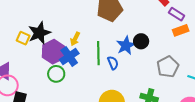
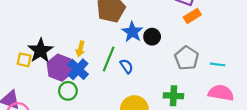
blue star: (126, 45) -> (132, 32), moved
green line: (98, 53) -> (109, 59), turned 35

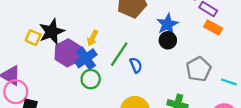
orange rectangle: (192, 16) -> (213, 27), turned 49
blue star: (132, 32) -> (167, 24), moved
green circle: (68, 91) -> (91, 79), moved

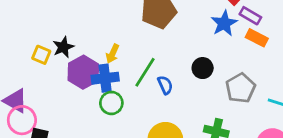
blue star: (167, 24) -> (224, 23), moved
black star: (52, 32) -> (63, 47), size x0.7
black circle: (168, 40) -> (203, 68), moved
blue cross: (86, 58) -> (105, 78), turned 30

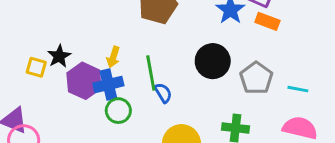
black circle: (203, 68) -> (213, 61), size x1.5
green line: (145, 72) -> (151, 73), turned -36
blue semicircle: (165, 85) -> (163, 93), moved

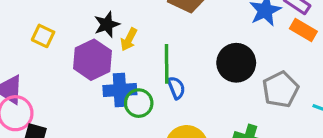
black star: (59, 56) -> (107, 24), moved
blue cross: (108, 85) -> (120, 90), moved
green circle: (118, 111) -> (139, 103), moved

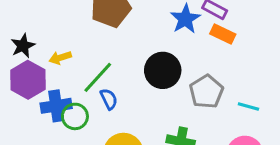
black star: (107, 24) -> (23, 46), moved
yellow arrow: (129, 39) -> (60, 58), turned 50
green line: (167, 64) -> (98, 77), turned 48

